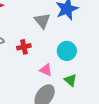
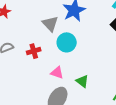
cyan circle: (67, 51) -> (67, 42), moved

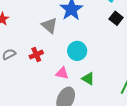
cyan circle: (67, 42) -> (77, 51), moved

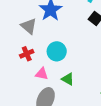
red cross: (36, 55) -> (27, 54), moved

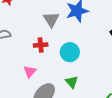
pink triangle: (42, 74) -> (30, 72), moved, turned 40

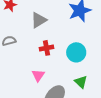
gray triangle: (51, 19) -> (39, 20), moved, turned 36

